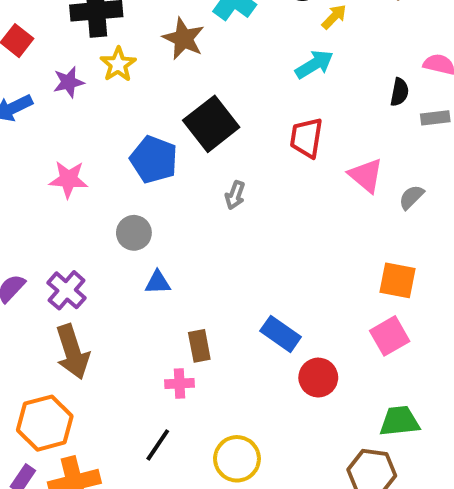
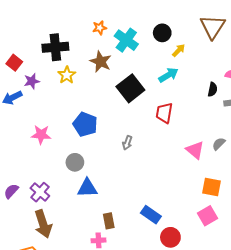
purple star: (69, 82) -> (32, 81), moved
black square: (211, 124) -> (130, 88), moved
pink triangle: (366, 175) -> (195, 150), moved
blue triangle: (158, 282) -> (87, 188), size x1.5

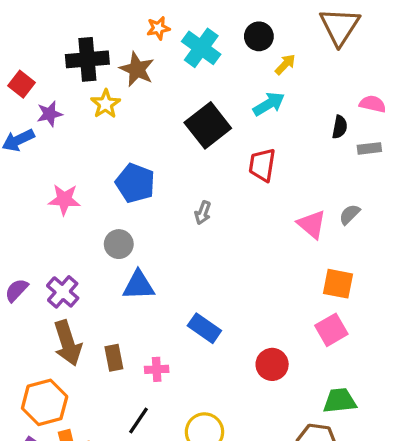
brown star: (101, 62) -> (137, 69), moved
blue rectangle: (151, 215) -> (204, 328), moved
brown rectangle: (109, 221) -> (114, 358), moved

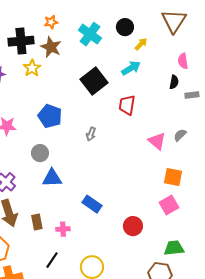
orange star: (158, 28) -> (51, 22), moved
pink semicircle: (373, 104) -> (183, 61), moved, turned -112

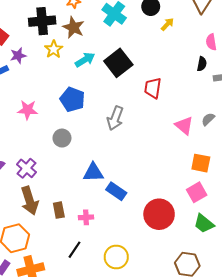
cyan arrow: (131, 68) -> (85, 60), moved
gray arrow: (91, 134) -> (115, 118), size x1.6
blue triangle: (52, 178) -> (93, 172), moved
red circle: (133, 226) -> (159, 214), size x1.5
green trapezoid: (174, 248) -> (204, 224), moved, turned -135

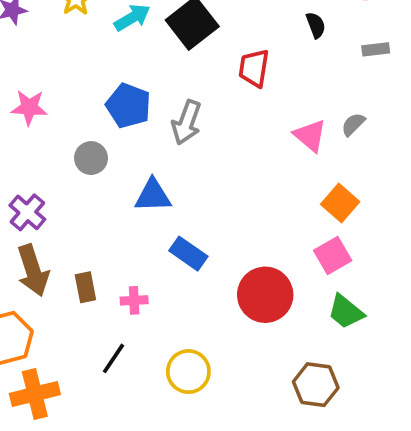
black semicircle: (202, 64) -> (316, 25), moved, turned -32
blue pentagon: (72, 99) -> (128, 106), moved
orange square: (201, 163) -> (340, 203), turned 30
blue triangle: (93, 172) -> (153, 195), moved

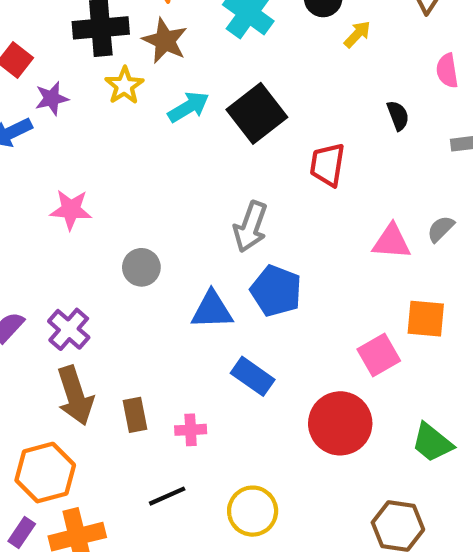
blue pentagon: (128, 106) -> (276, 291), moved
pink triangle: (310, 136) -> (392, 242), turned -36
orange square: (340, 203) -> (426, 319), turned -36
pink square: (333, 255) -> (379, 355), moved
black line: (113, 358) -> (167, 496), turned 32

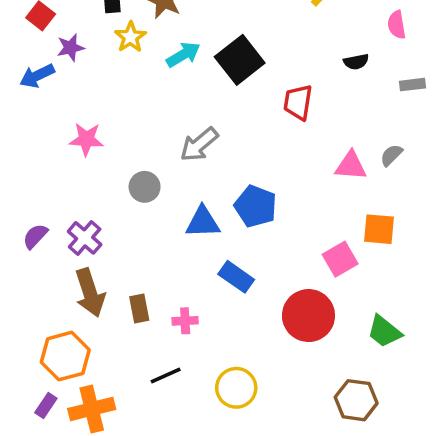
black semicircle: (398, 116) -> (356, 62), turned 100
gray arrow: (250, 227) -> (199, 145), moved, turned 30

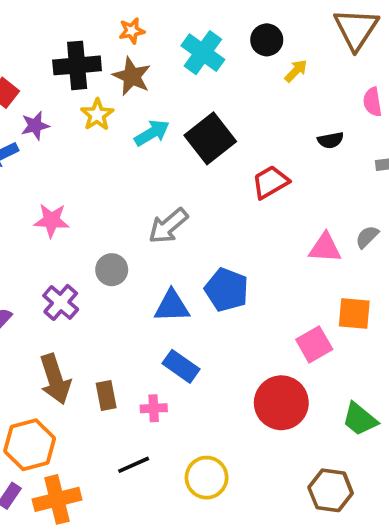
red trapezoid: (298, 102) -> (270, 182), turned 51
purple cross: (85, 238) -> (61, 302), moved
blue rectangle: (236, 277) -> (181, 366), moved

